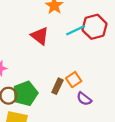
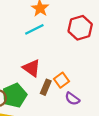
cyan line: (76, 30) -> (34, 29), moved
red triangle: (40, 36) -> (31, 68), moved

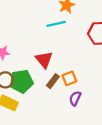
purple semicircle: (72, 99) -> (75, 98), turned 64

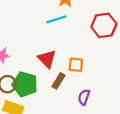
orange square: (69, 78) -> (76, 65), moved, turned 32
green pentagon: (21, 81) -> (25, 84), turned 30

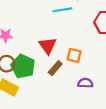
purple semicircle: (84, 97) -> (85, 83), moved, turned 64

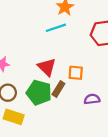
green pentagon: (23, 66) -> (39, 93), moved

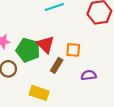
green pentagon: (39, 93) -> (28, 50), moved
yellow rectangle: (14, 117) -> (39, 93), moved

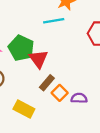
green pentagon: (28, 50) -> (21, 48), moved
orange square: (73, 50) -> (60, 93), moved, turned 32

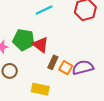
purple semicircle: (79, 98) -> (83, 67), size x1.5

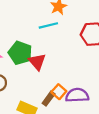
brown rectangle: (53, 62) -> (49, 99), moved

